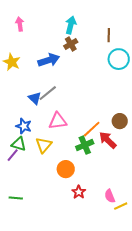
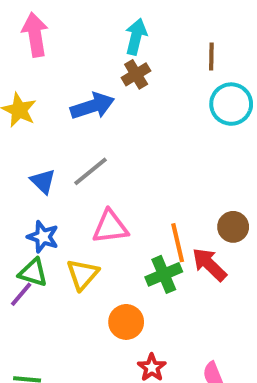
pink arrow: (20, 24) -> (35, 35), size x1.5
blue triangle: (35, 98) -> (43, 181), moved
orange line: (92, 129) -> (178, 243), turned -60

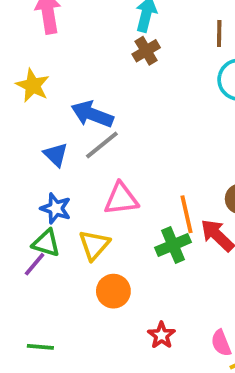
blue arrow: (92, 106) -> (92, 114), moved, turned -141
orange circle: (126, 322) -> (113, 291), moved

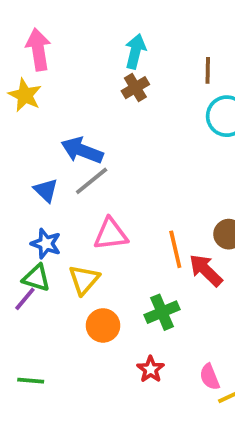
yellow star: (33, 85) -> (25, 95), moved
green cross: (173, 245) -> (162, 312), moved

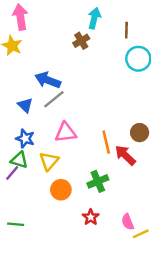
cyan arrow: (135, 51) -> (94, 18), moved

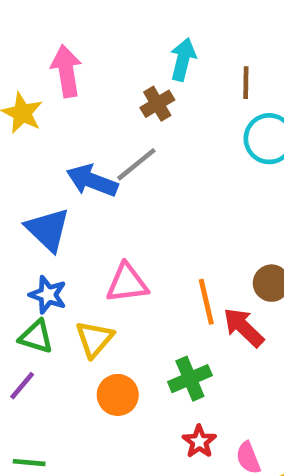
pink arrow: (20, 17) -> (66, 71), moved
gray line: (54, 99) -> (136, 164), moved
blue triangle: (25, 105) -> (48, 230), size x1.5
purple line: (12, 173) -> (22, 386), moved
red star: (91, 217) -> (199, 442), moved

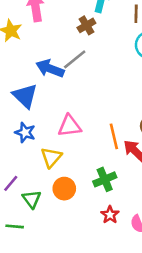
green triangle: (36, 337) -> (32, 199), moved, turned 36

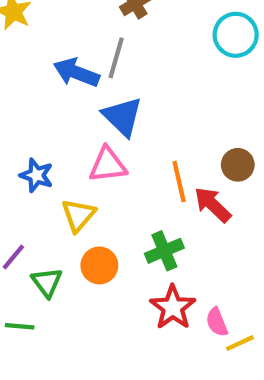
gray line: (75, 59) -> (116, 58), turned -35
blue triangle: (25, 96) -> (122, 117), moved
red star: (110, 215) -> (173, 307), size x1.5

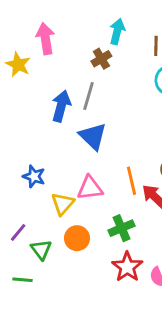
blue arrow: (76, 73) -> (61, 106), turned 84
pink triangle: (108, 165) -> (90, 188), moved

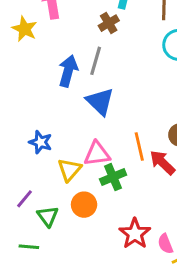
green cross: (121, 228) -> (113, 177), moved

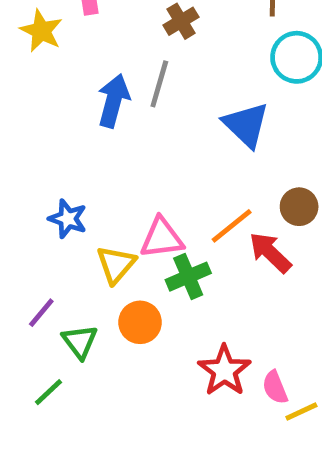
blue triangle: (100, 102) -> (246, 125), moved
orange line: (139, 147) -> (232, 226), turned 64
green line: (29, 247) -> (48, 392), turned -48

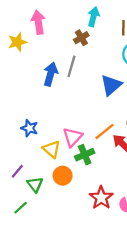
yellow star: (41, 31) -> (17, 42), turned 30
blue triangle: (246, 125) -> (111, 85), turned 35
pink triangle: (162, 238) -> (73, 137), turned -40
yellow triangle: (116, 265) -> (52, 149), turned -30

